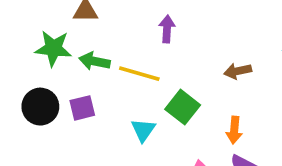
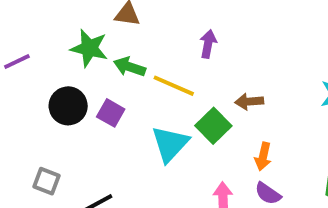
brown arrow: (238, 71) -> (249, 102), moved
purple square: (82, 108) -> (111, 113), turned 36
cyan triangle: (143, 130) -> (170, 144), size x1.5

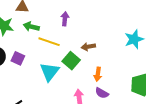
green arrow: (130, 67) -> (31, 27), moved

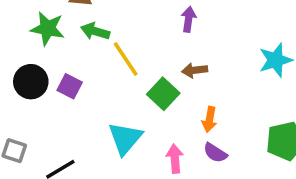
purple arrow: (65, 19) -> (188, 19), moved
yellow line: (49, 42) -> (126, 59), turned 35
cyan triangle: (50, 72) -> (125, 138), moved

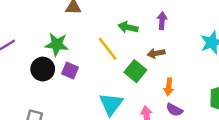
purple arrow: (188, 19) -> (162, 21), moved
green star: (48, 28) -> (57, 44), moved
green arrow: (95, 31) -> (128, 27), moved

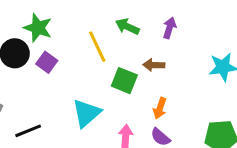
green square: (135, 71) -> (124, 81), turned -30

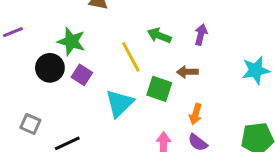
cyan triangle: (87, 113) -> (120, 103), moved

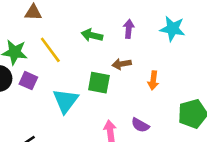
yellow line: (131, 57) -> (50, 50), moved
cyan star: (256, 70) -> (173, 29), moved, turned 30
orange arrow: (196, 114) -> (153, 80), moved

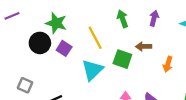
green arrow: (92, 35) -> (123, 19), turned 48
yellow line: (50, 50) -> (95, 38), moved

